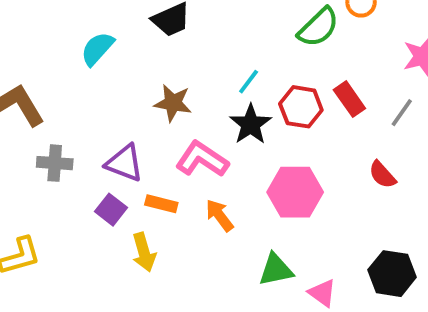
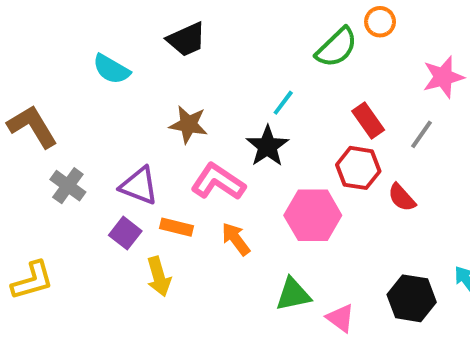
cyan semicircle: (97, 49) -> (111, 69), turned -102
cyan line: (249, 82) -> (283, 103), moved
red hexagon: (301, 107) -> (358, 168), moved
gray cross: (55, 163) -> (68, 186), turned 32

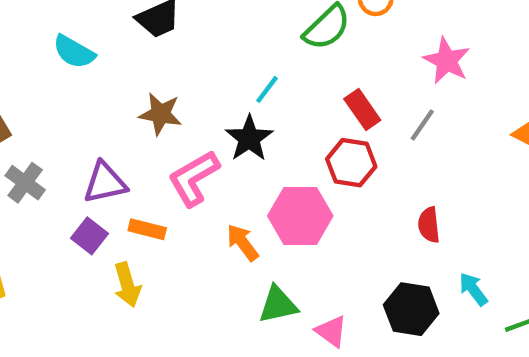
pink star: (443, 77) -> (447, 61), turned -30
pink L-shape: (218, 182) -> (194, 178), turned -64
purple triangle: (139, 186) -> (105, 183), turned -33
red semicircle: (402, 198) -> (429, 225), moved, turned 36
orange arrow: (236, 239) -> (243, 243), moved

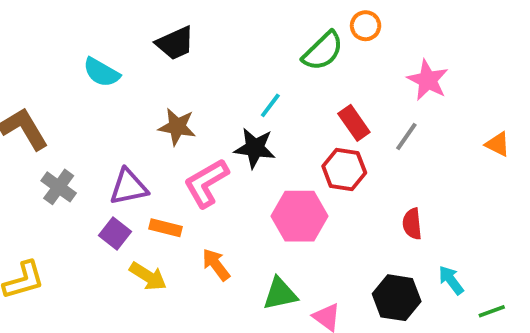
black star: (249, 138) -> (255, 148), turned -30
orange arrow: (243, 243) -> (216, 265), moved
yellow arrow: (127, 285) -> (148, 276), turned -42

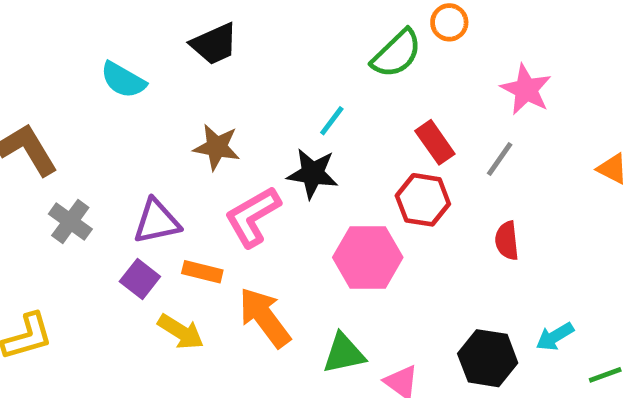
red semicircle: (412, 224) -> (507, 241), moved
orange arrow: (216, 265) -> (265, 317), size x1.5
cyan arrow: (451, 280) -> (555, 337), turned -84

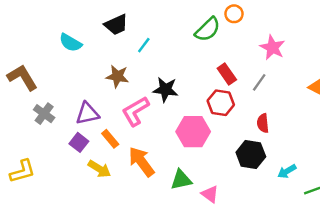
cyan line: (332, 121) -> (144, 45), moved
orange rectangle: (202, 272) -> (110, 139), turned 36
black hexagon: (488, 358) -> (251, 154), moved

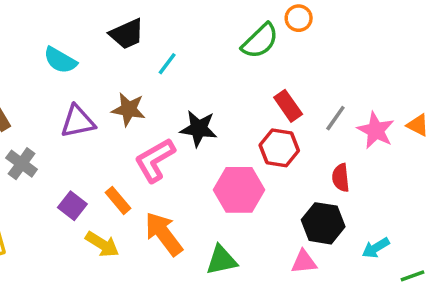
pink star: (272, 47) -> (376, 130), moved
purple triangle: (87, 114) -> (78, 122), moved
pink triangle: (210, 194) -> (304, 262), moved, turned -42

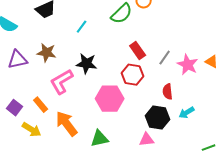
cyan line: (167, 64) -> (82, 27), moved
cyan arrow: (376, 248) -> (187, 113), moved

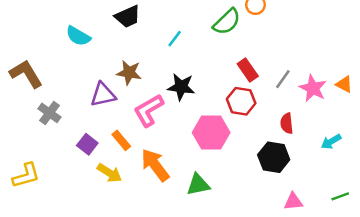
purple triangle: (18, 60) -> (103, 95), moved
cyan arrow: (187, 113) -> (331, 142), moved
pink triangle: (147, 140) -> (293, 202), moved

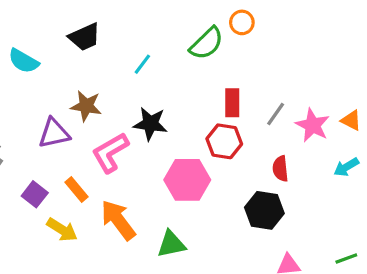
red rectangle: (248, 70) -> (232, 103), turned 35
cyan arrow: (331, 142) -> (346, 167), moved

